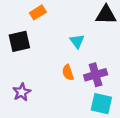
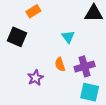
black square: (19, 41) -> (17, 37), turned 36
purple star: (22, 92) -> (35, 78), moved

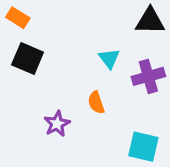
orange rectangle: (33, 11) -> (18, 18), moved, turned 64
purple cross: (85, 66) -> (148, 76), moved

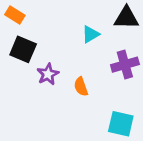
cyan triangle: (109, 59) -> (91, 34), moved, turned 36
purple star: (57, 124) -> (48, 74), moved

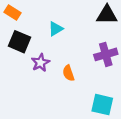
cyan triangle: (91, 34) -> (56, 29), moved

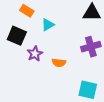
orange rectangle: (12, 12) -> (27, 11), moved
orange semicircle: (68, 73) -> (59, 63), turned -64

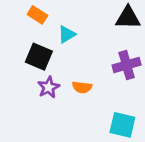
black square: (17, 36) -> (39, 57), moved
purple star: (35, 54) -> (49, 87), moved

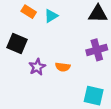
cyan triangle: (67, 34) -> (51, 16), moved
black square: (39, 57) -> (17, 44), moved

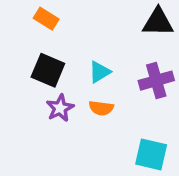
cyan triangle: (51, 16) -> (100, 72), moved
black square: (17, 44) -> (48, 70), moved

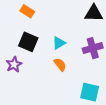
purple star: (60, 108) -> (14, 64), moved
orange semicircle: (101, 108) -> (60, 64), turned -136

